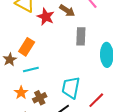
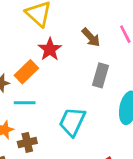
red star: (46, 17) -> (50, 49), moved
cyan trapezoid: (71, 88) -> (72, 122), moved

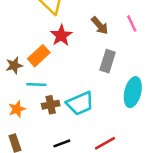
cyan trapezoid: (72, 122) -> (80, 103), turned -140
brown cross: (27, 142) -> (51, 105), moved

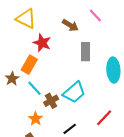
cyan line: (36, 84) -> (35, 88), turned 63
orange star: (17, 109) -> (36, 119), moved

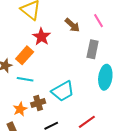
gray rectangle: (86, 52) -> (93, 49), moved
cyan line: (35, 88) -> (25, 79), turned -49
brown cross: (51, 101) -> (38, 103), moved

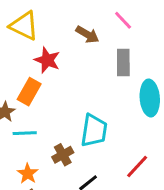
cyan line: (25, 79) -> (25, 133), moved
cyan trapezoid: (63, 91) -> (94, 130), turned -40
orange star: (20, 109) -> (28, 174), moved

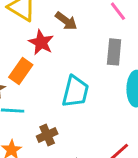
brown arrow: (87, 35) -> (66, 21), moved
cyan trapezoid: (94, 130) -> (75, 92), moved

